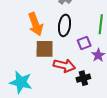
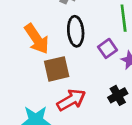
red arrow: (64, 66) -> (71, 100), moved, turned -30

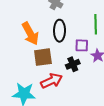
purple square: (108, 48) -> (82, 45), turned 32
black cross: (118, 95) -> (73, 64), moved

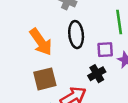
brown square: (43, 57) -> (45, 79), moved

